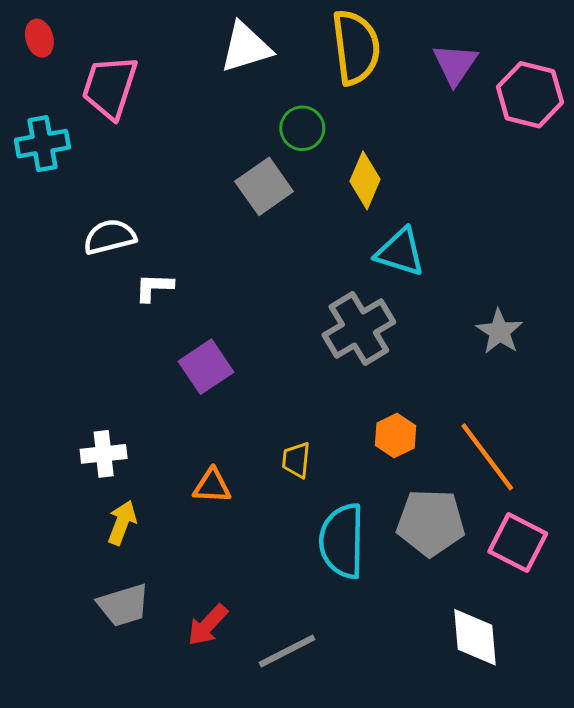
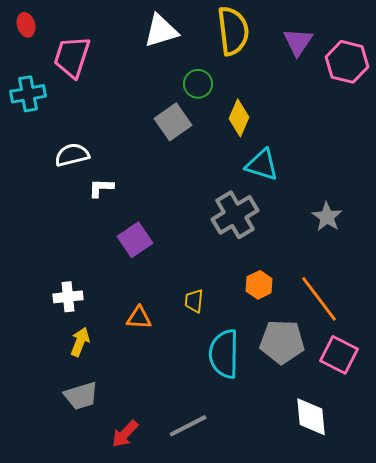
red arrow: (208, 625) -> (125, 434), moved

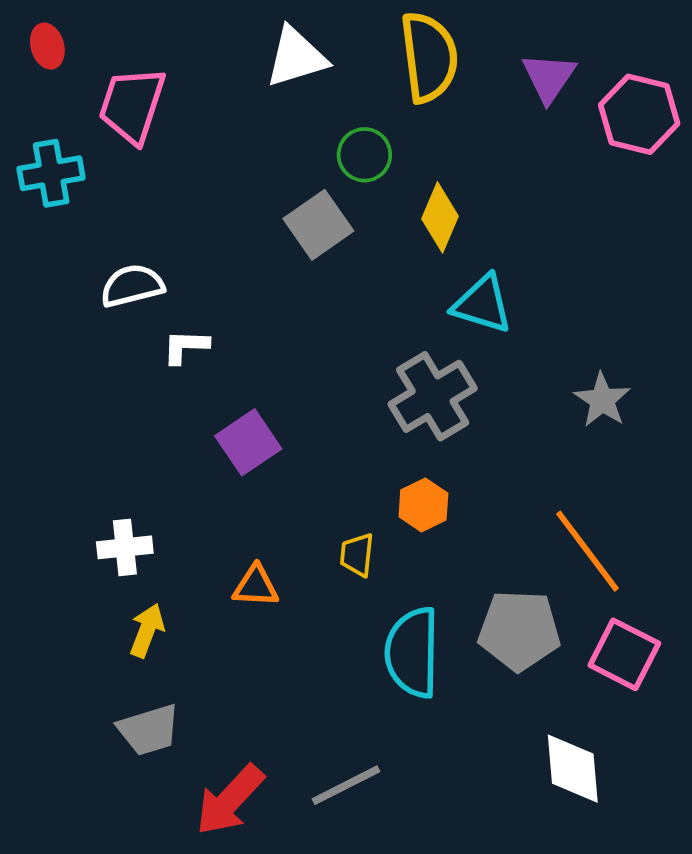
orange hexagon: (259, 285) -> (423, 505), moved
red arrow: (125, 434) -> (230, 800), size x1.4

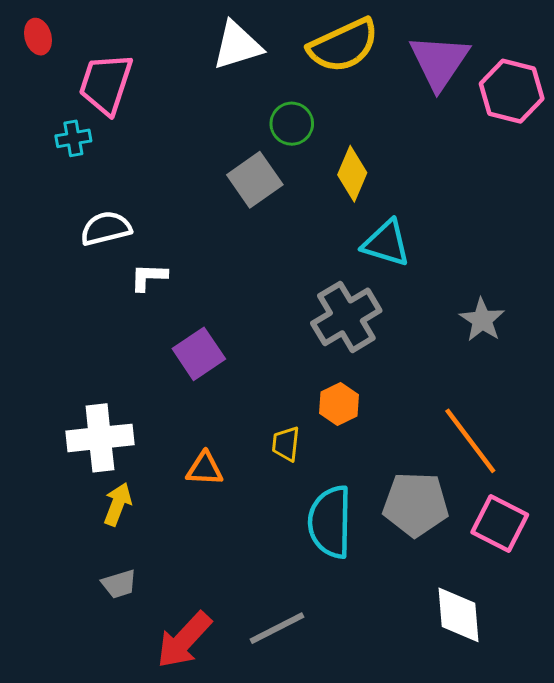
yellow semicircle: (429, 57) -> (343, 45), turned 72
purple triangle: (549, 77) -> (439, 62), size x1.4
cyan cross: (51, 173) -> (73, 138), moved, size x0.7
white cross: (125, 547) -> (100, 438), size x1.5
gray trapezoid: (149, 730) -> (119, 584), size x0.7

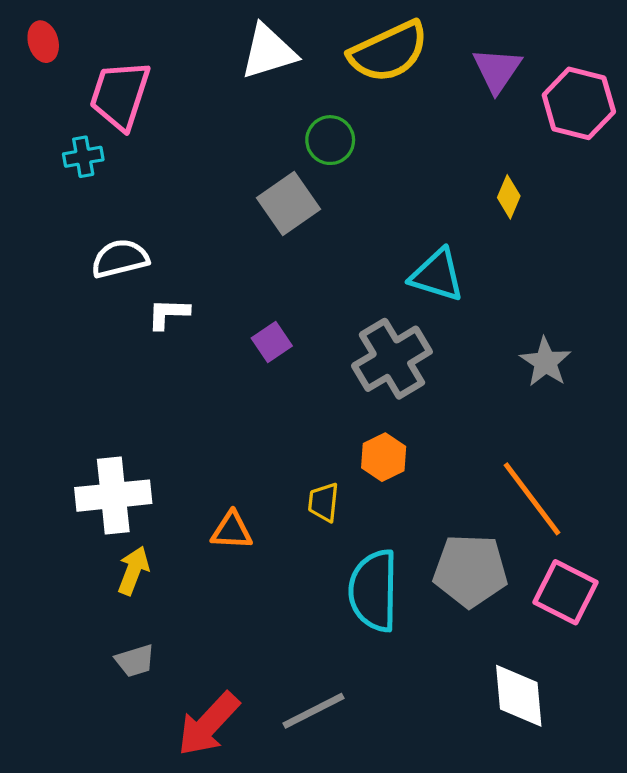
purple triangle: (439, 62) -> (497, 70), size x0.7
yellow diamond: (352, 174) -> (509, 197), moved, size x0.7
purple square: (199, 354) -> (272, 342), moved, size x0.7

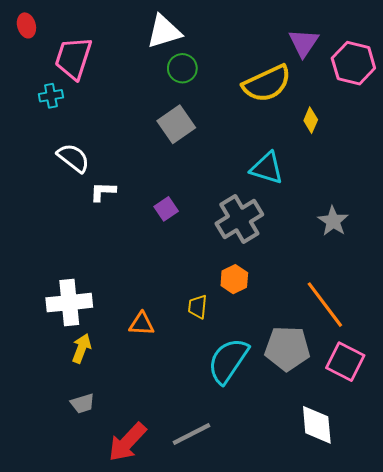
yellow semicircle: (389, 52) -> (267, 84), moved
green circle: (330, 140) -> (182, 68), moved
white semicircle: (120, 259) -> (73, 158), turned 52
cyan semicircle: (374, 591) -> (228, 361), turned 33

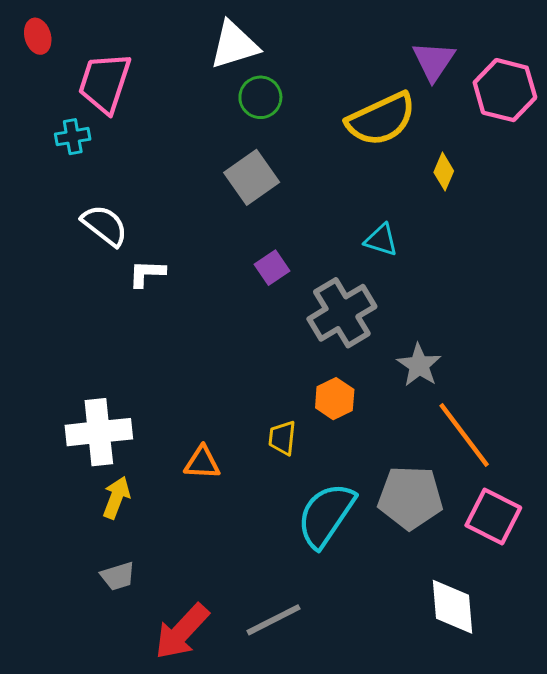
cyan triangle: (267, 168) -> (381, 240), size x0.7
purple square: (166, 209) -> (272, 268), moved
gray star: (333, 221) -> (419, 365), moved

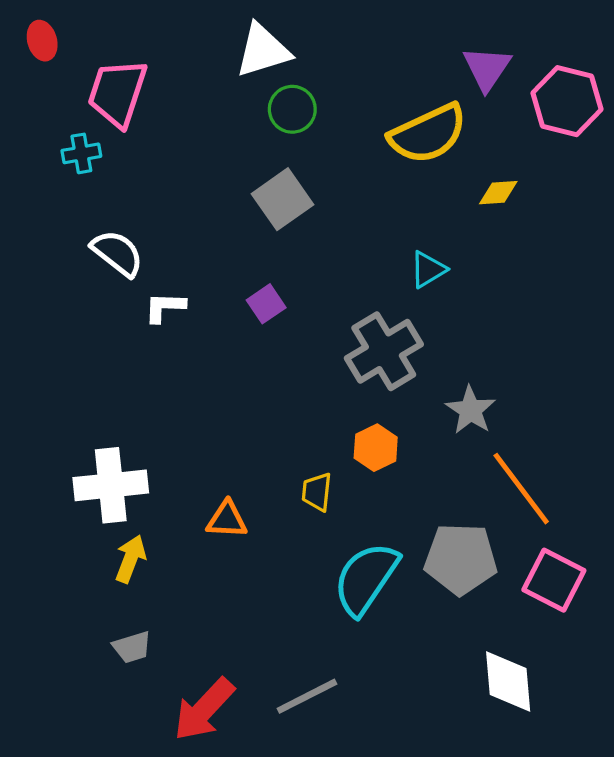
yellow diamond: (444, 172) -> (498, 193), turned 63
cyan triangle: (381, 240) -> (428, 269), turned -48
purple square: (272, 268) -> (266, 304), moved

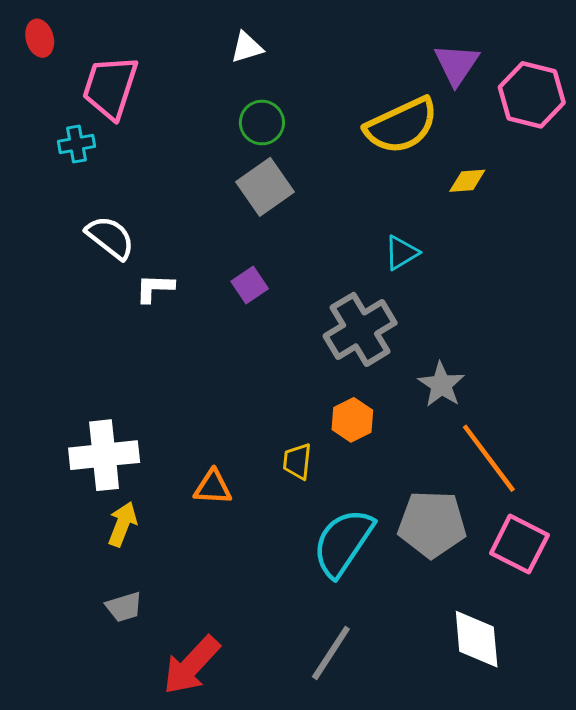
white triangle: (263, 50) -> (247, 47), size x0.6
green circle: (292, 109) -> (262, 123), moved
gray line: (307, 696) -> (331, 653), moved, turned -30

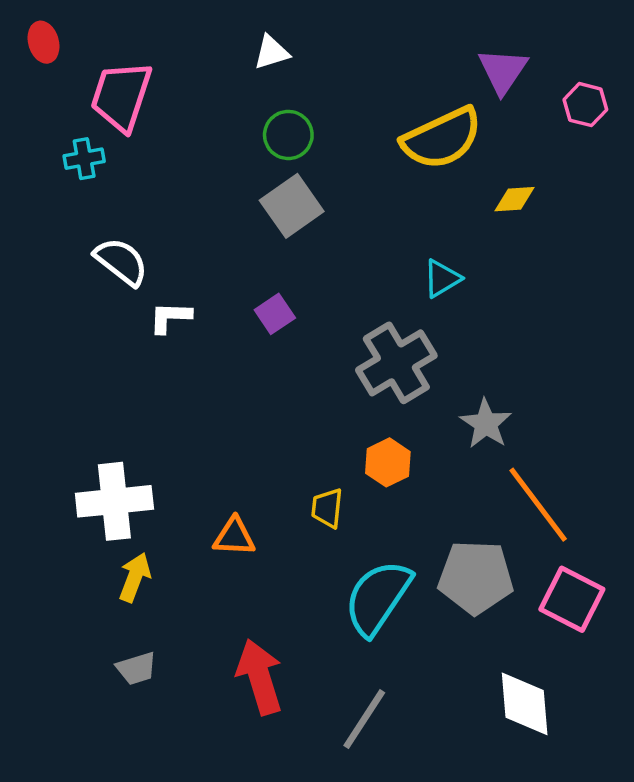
pink hexagon: (532, 95) -> (585, 105), size x0.6
red arrow: (191, 665) -> (260, 677), moved, turned 120

